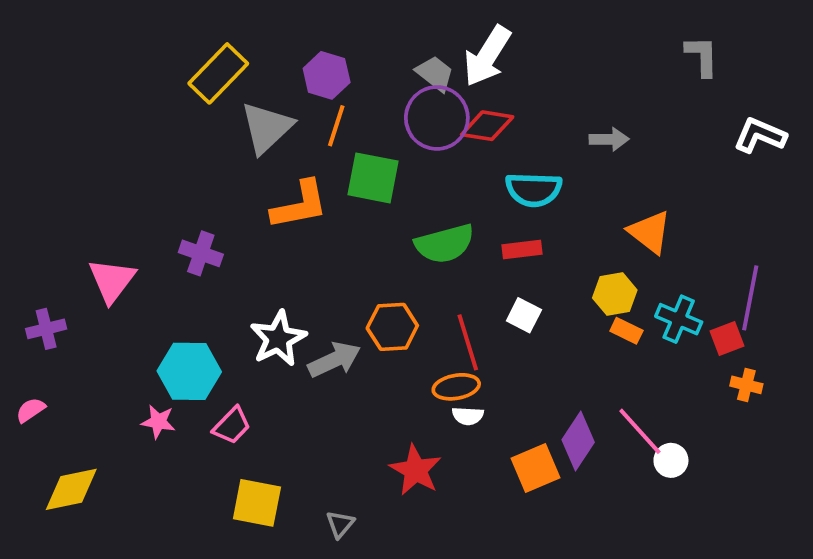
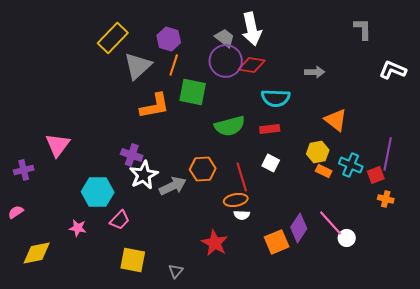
white arrow: (487, 56) -> (252, 29), turned -44
purple cross: (201, 253) -> (132, 155), moved
pink star: (158, 422) -> (78, 228), moved

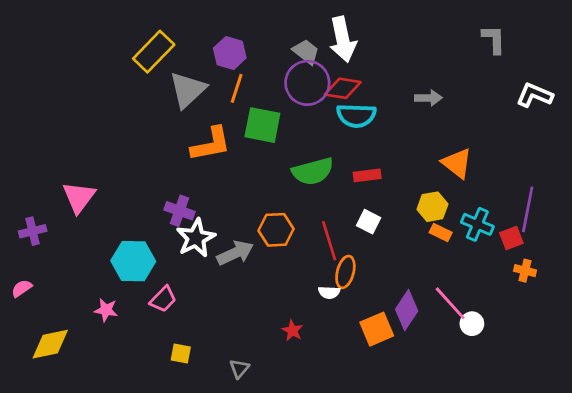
cyan semicircle: (276, 98) -> (356, 116), moved
orange ellipse: (236, 200) -> (345, 272), moved, turned -65
red star: (215, 243) -> (292, 330), size x0.6
yellow square: (133, 260) -> (181, 354), size x0.6

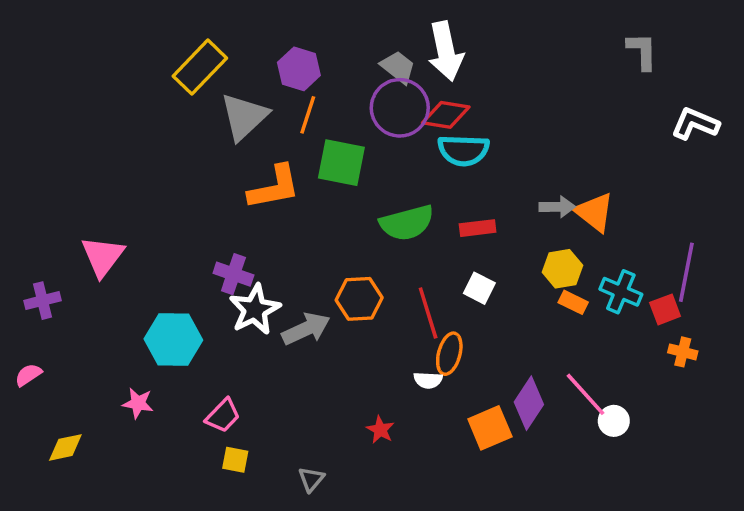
gray arrow: (428, 98) -> (557, 207), moved
pink trapezoid: (163, 299) -> (223, 416), moved
yellow diamond: (50, 344) -> (65, 447), size x0.7

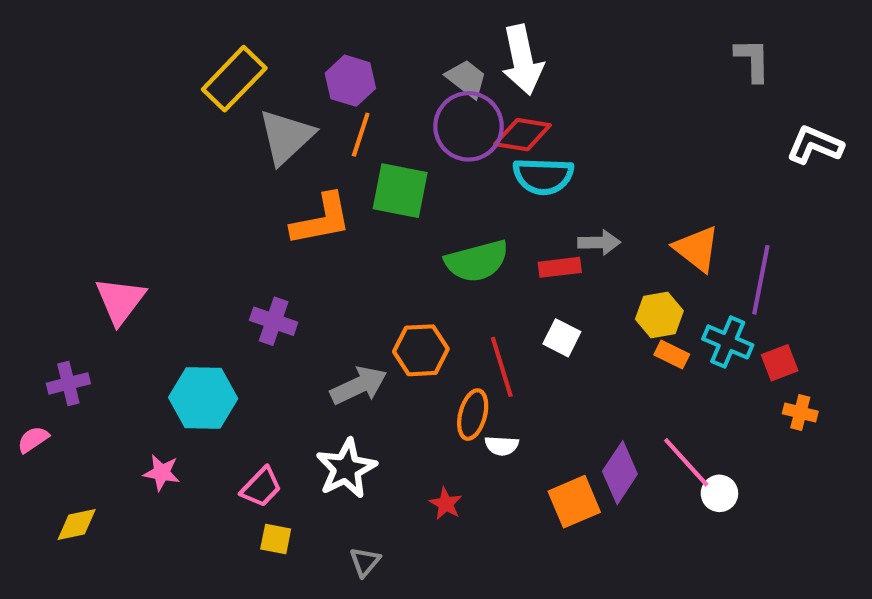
gray arrow: (557, 207) -> (599, 242), moved
purple line: (686, 272) -> (761, 280), moved
purple cross: (42, 301) -> (68, 383), moved
white star: (255, 309) -> (346, 468), moved
orange ellipse: (449, 354) -> (473, 415), moved

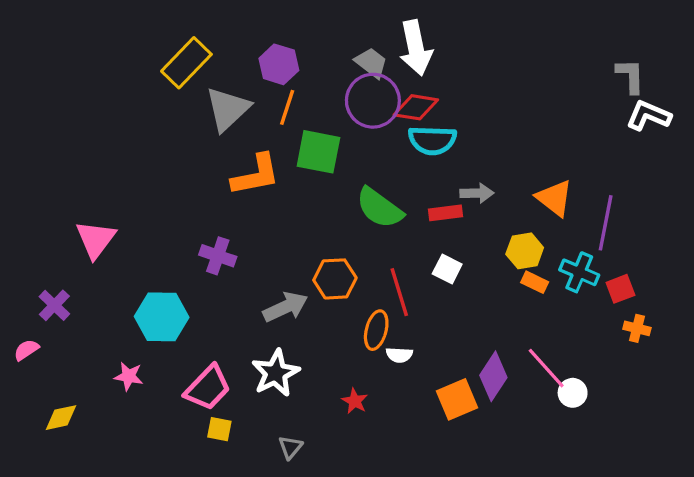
gray L-shape: (753, 60) -> (630, 76), moved
green semicircle: (477, 261) -> (379, 208), turned 51
purple cross: (68, 383) -> (54, 305), turned -32
pink trapezoid: (261, 487) -> (208, 388), size x1.4

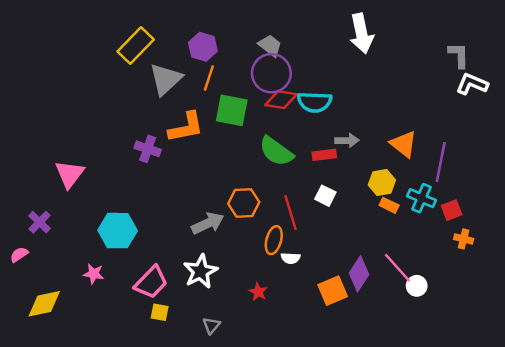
white arrow: (416, 48) -> (361, 34), moved
red diamond: (416, 107) -> (281, 100), moved
purple cross: (218, 256) -> (148, 149), moved
yellow diamond: (61, 418) -> (44, 304), size x1.4

